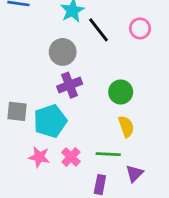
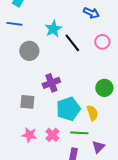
gray circle: (63, 52) -> (29, 51), moved
green circle: (121, 92) -> (104, 88), moved
gray square: (17, 111) -> (27, 102), moved
cyan pentagon: (50, 121) -> (68, 109), moved

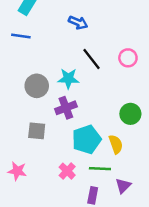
blue arrow: (91, 13) -> (78, 23), moved
cyan star: (53, 29) -> (68, 79), moved, turned 30
gray circle: (29, 51) -> (37, 86), moved
pink star: (29, 135) -> (17, 171), moved

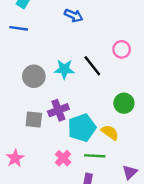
black line: (91, 59) -> (92, 66), moved
purple cross: (66, 108) -> (58, 110), moved
yellow semicircle: (116, 144) -> (110, 132), turned -36
pink star: (17, 171) -> (15, 158), turned 30
purple triangle: (123, 186) -> (130, 172), moved

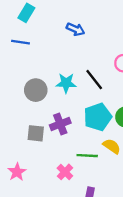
cyan pentagon: (82, 128) -> (98, 117), moved
green line: (95, 156) -> (87, 156), moved

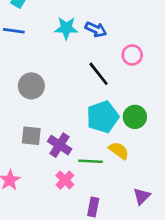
blue arrow: (75, 29) -> (96, 29), moved
cyan star: (66, 83) -> (66, 28), moved
purple cross: (60, 124) -> (60, 145), moved, turned -36

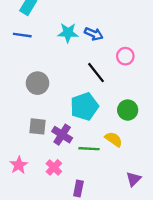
cyan pentagon: (103, 117) -> (84, 107), moved
pink cross: (65, 180) -> (54, 167), moved
purple rectangle: (93, 207) -> (78, 188), moved

